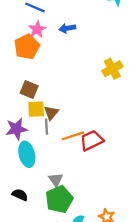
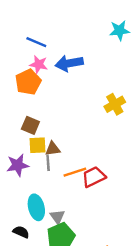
blue arrow: (67, 28) -> (69, 63), size x1.6
pink star: (37, 29) -> (39, 64), turned -30
brown triangle: (51, 113) -> (53, 149), turned 42
cyan ellipse: (27, 154) -> (36, 207), moved

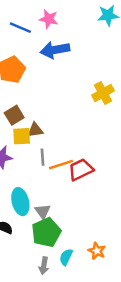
pink star: (39, 64) -> (49, 19), moved
brown square: (30, 125) -> (14, 115), turned 36
brown triangle: (53, 149) -> (35, 130), moved
gray line: (48, 163) -> (43, 157), moved

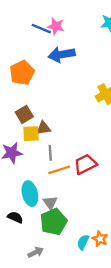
blue line: (20, 28) -> (41, 29), moved
orange line: (61, 165) -> (59, 170), moved
cyan semicircle: (66, 257) -> (83, 242), moved
gray arrow: (44, 266) -> (36, 252), moved, turned -126

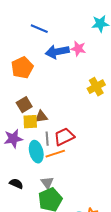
pink star: (56, 26) -> (78, 49), moved
red trapezoid: (85, 164) -> (64, 137), moved
cyan ellipse: (30, 194) -> (36, 152), moved
black semicircle: (15, 217) -> (16, 184), moved

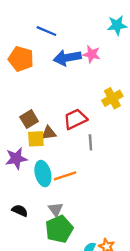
orange pentagon: (22, 68) -> (21, 59), moved, turned -30
red trapezoid: (64, 137) -> (75, 119), moved
gray line: (47, 139) -> (90, 142), moved

